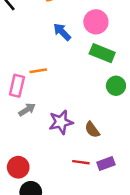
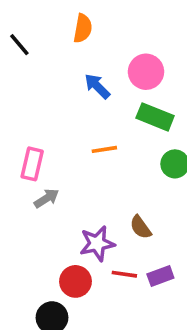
orange line: (38, 71) -> (104, 149), moved
purple star: (61, 122) -> (97, 243), moved
red circle: (18, 167) -> (75, 281), moved

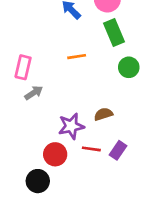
green rectangle: (155, 117) -> (114, 32), turned 45
brown semicircle: (141, 227) -> (103, 114), turned 108
purple rectangle: (160, 276) -> (118, 150), turned -36

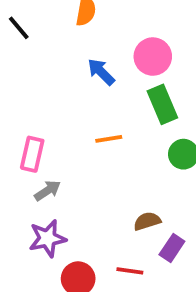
purple star: (71, 126) -> (47, 238), moved
purple rectangle: (118, 150) -> (172, 248), moved

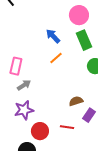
blue arrow: (101, 72) -> (53, 36), moved
orange line: (109, 139) -> (56, 58), turned -32

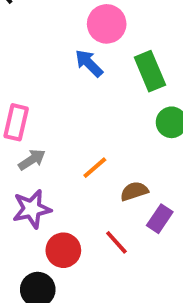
pink circle: (79, 15) -> (107, 24), moved
orange line: (56, 58) -> (95, 168), moved
red line: (67, 127) -> (116, 242), turned 40

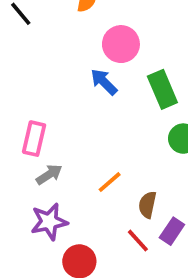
brown semicircle: (134, 191) -> (147, 205), turned -60
red line: (116, 242) -> (138, 241), moved

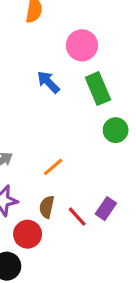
pink circle: (121, 44) -> (82, 45), moved
brown semicircle: (147, 205) -> (47, 207), moved

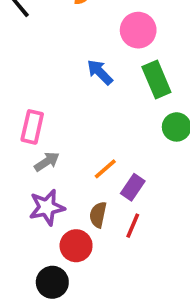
purple rectangle: (106, 209) -> (133, 187), moved
red line: (77, 217) -> (133, 226), turned 65

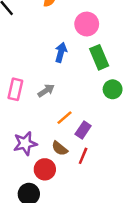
blue arrow: (100, 72) -> (61, 52), turned 60
gray arrow: (47, 162) -> (46, 91), moved
brown semicircle: (98, 215) -> (60, 148), turned -63

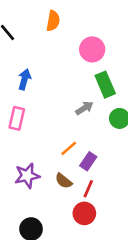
blue arrow: (61, 52) -> (24, 79), moved
gray arrow: (46, 91) -> (84, 108), moved
red circle: (45, 169) -> (84, 213), moved

